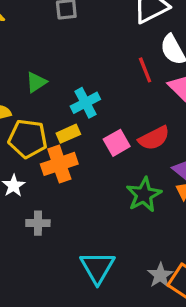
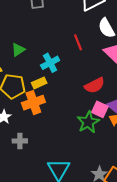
red line: (145, 70) -> (78, 42), moved
pink square: (117, 143) -> (100, 109), moved, turned -35

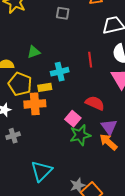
red semicircle: (95, 85) -> (95, 103), turned -144
pink square: (100, 109) -> (73, 119), moved
gray cross: (20, 141) -> (13, 136), turned -32

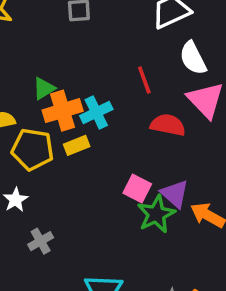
red semicircle: (95, 103) -> (168, 125), moved
orange cross: (35, 104) -> (63, 111), moved
purple triangle: (109, 127) -> (175, 194), moved

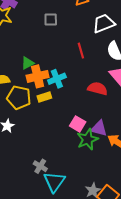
red line: (144, 80) -> (81, 51), moved
purple triangle: (175, 194) -> (99, 128), turned -30
gray cross: (41, 241) -> (40, 166), moved, turned -32

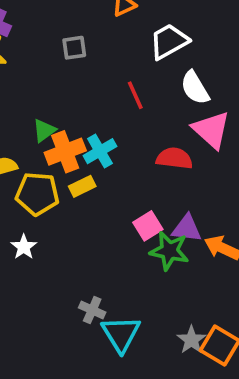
pink square: (78, 124) -> (148, 226), turned 35
green star: (88, 139) -> (169, 251), turned -30

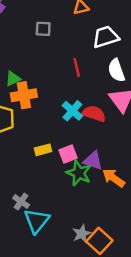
cyan cross: (100, 151) -> (72, 111), moved, turned -30
yellow rectangle: (82, 186) -> (43, 150), moved

